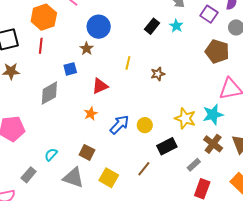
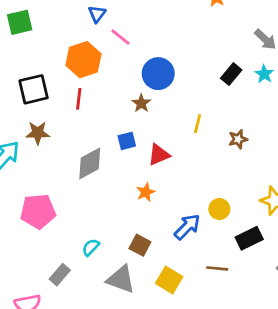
blue square: (70, 69) -> (127, 141), moved
blue arrow: (119, 125) -> (187, 227), moved
brown line: (144, 169) -> (217, 268), turned 56

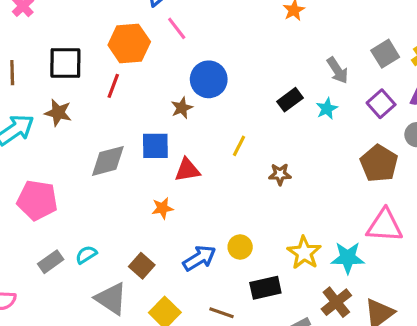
blue square: (127, 141) -> (155, 146), size x1.4
gray rectangle: (60, 275) -> (51, 262), moved

